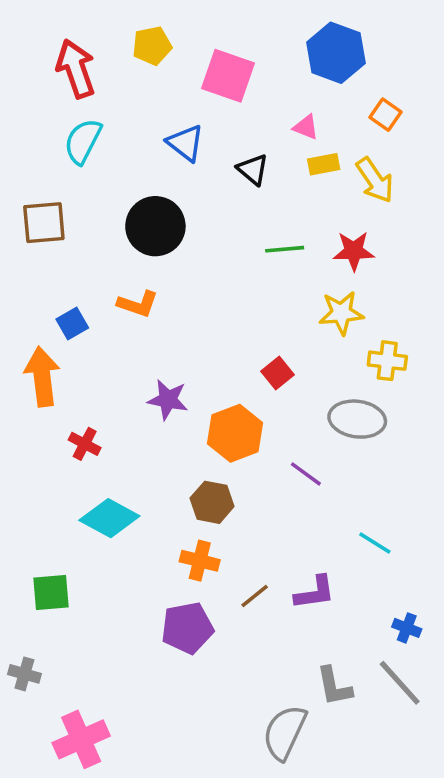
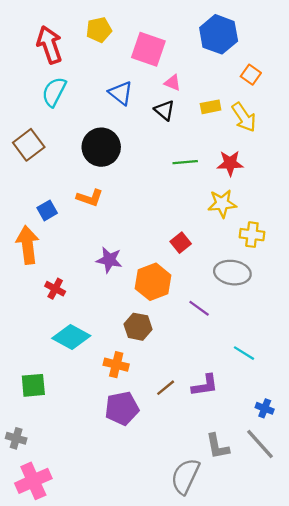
pink triangle: (306, 127) -> (173, 83), moved
brown square: (44, 223) -> (29, 145), turned -32
orange cross: (200, 561) -> (116, 365), moved
pink cross: (81, 739) -> (33, 481), moved

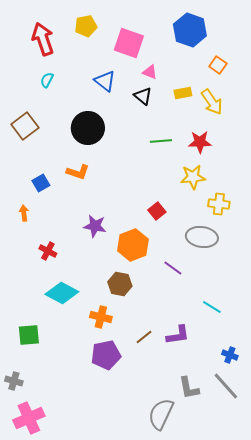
cyan semicircle: (54, 92) -> (47, 80), size x0.6
orange arrow: (28, 245) -> (24, 213), size x0.5

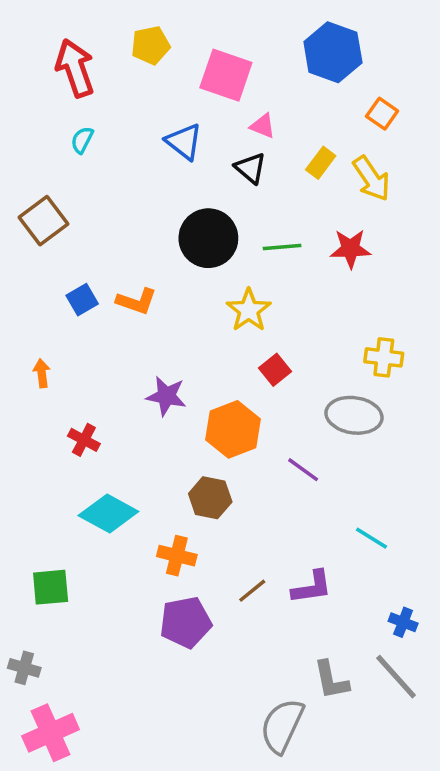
yellow rectangle: (183, 93) -> (321, 163), turned -42
black circle: (88, 128) -> (208, 238), moved
yellow star: (193, 177) -> (249, 310), moved, turned -30
blue square: (41, 183) -> (82, 300), moved

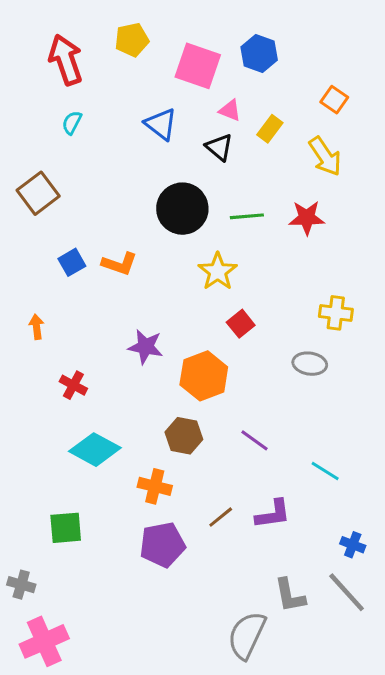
blue hexagon: (333, 52) -> (259, 54), moved, size x0.7
yellow rectangle: (321, 163) -> (270, 129), moved
gray ellipse: (354, 415) -> (310, 364), size x0.7
purple line: (303, 470) -> (254, 440), moved
green square: (51, 587) -> (66, 528), moved

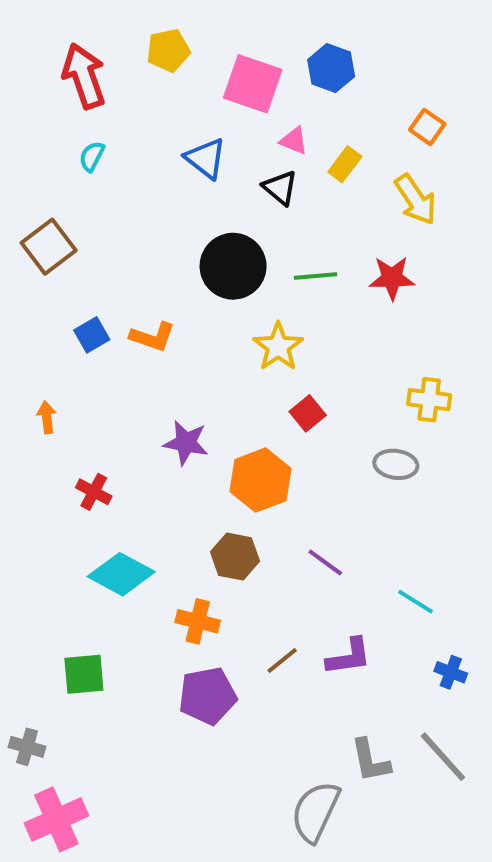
blue cross: (353, 545) -> (451, 672), moved

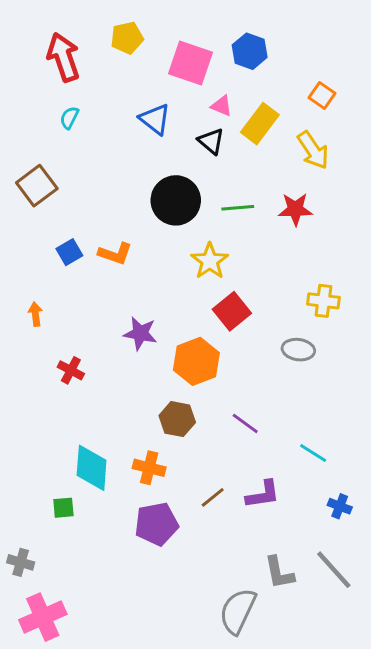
yellow rectangle: (345, 164) -> (260, 124), size x1.5
red square: (308, 413) -> (232, 311), size x1.4
cyan diamond: (121, 574) -> (92, 468), moved, turned 66
green square: (84, 674) -> (63, 508), size x0.7

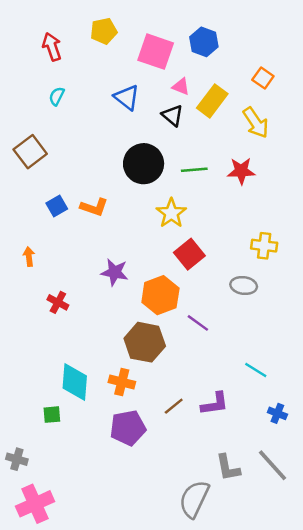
red arrow: (63, 57) -> (52, 47), size x0.7
brown hexagon: (177, 419) -> (145, 342), size x1.4
purple line: (245, 423) -> (198, 323), moved

